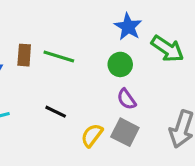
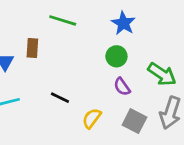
green arrow: (167, 49) -> (162, 74), moved
green line: (59, 57) -> (63, 20), moved
gray square: (125, 132) -> (134, 121), moved

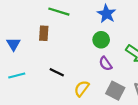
brown rectangle: (32, 48) -> (44, 33), moved

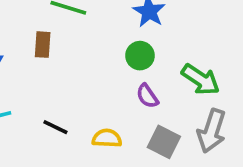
black line: (57, 72) -> (55, 127), moved
yellow semicircle: (82, 88) -> (107, 138), turned 56

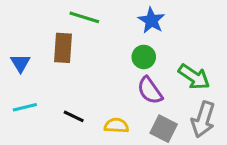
brown rectangle: (43, 45) -> (63, 48), size x1.4
purple semicircle: (147, 96) -> (150, 90), size x1.4

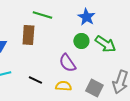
green arrow: (194, 77) -> (105, 44), moved
purple semicircle: (150, 90) -> (67, 63), moved

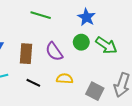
brown rectangle: (28, 35) -> (26, 54), moved
purple semicircle: (67, 63) -> (54, 52), moved
yellow semicircle: (63, 86) -> (65, 79), moved

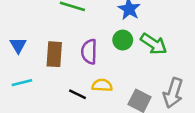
purple semicircle: (54, 52) -> (89, 52), turned 36
black line: (33, 83) -> (78, 94), moved

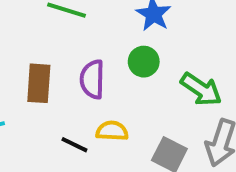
green arrow: (154, 44) -> (201, 89), moved

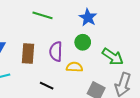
yellow semicircle: (112, 131) -> (74, 67), moved

